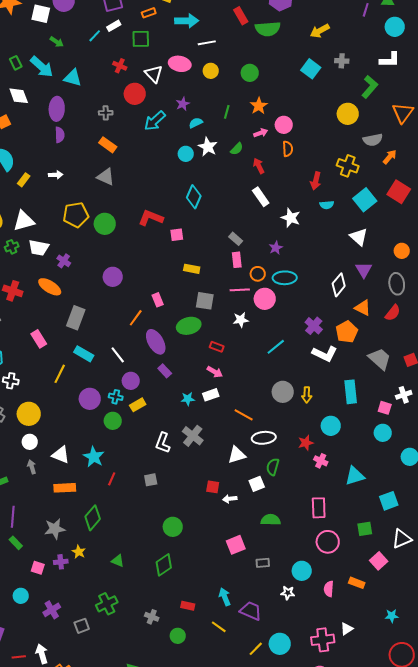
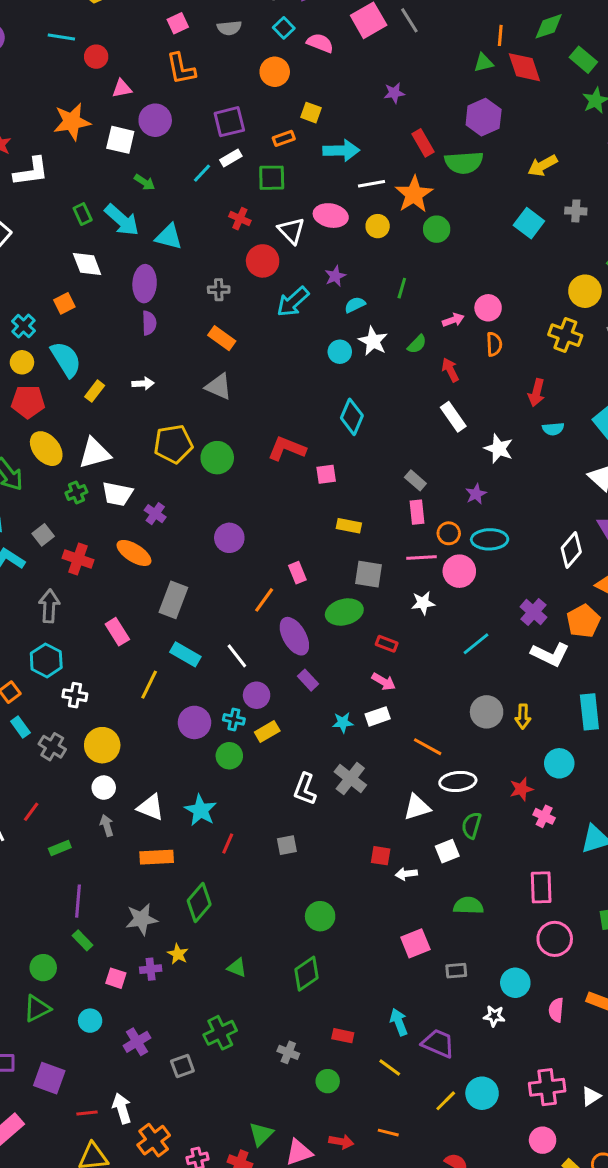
orange star: (259, 106) -> (414, 194), moved, size x1.4
yellow cross: (348, 166) -> (565, 335), moved
white triangle: (347, 629) -> (591, 1096), moved

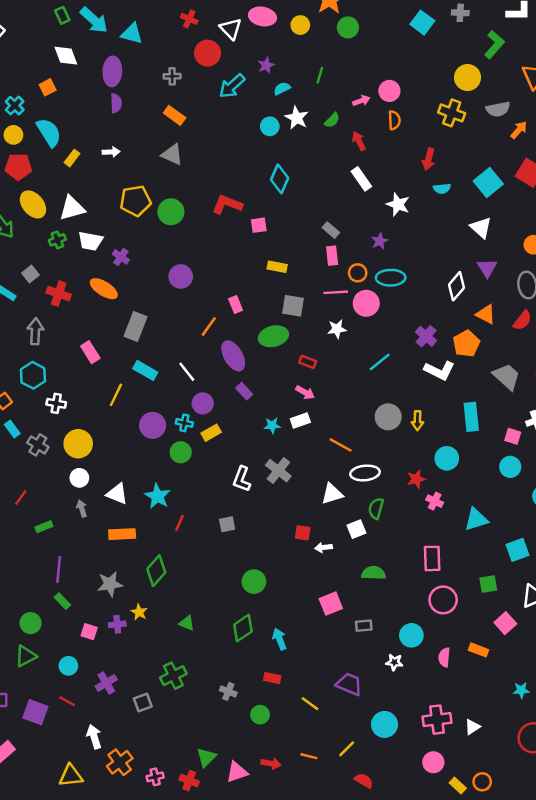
cyan arrow: (399, 1022) -> (280, 639), moved
yellow line: (446, 1101) -> (347, 749), moved
red line: (87, 1113) -> (67, 701), moved, turned 35

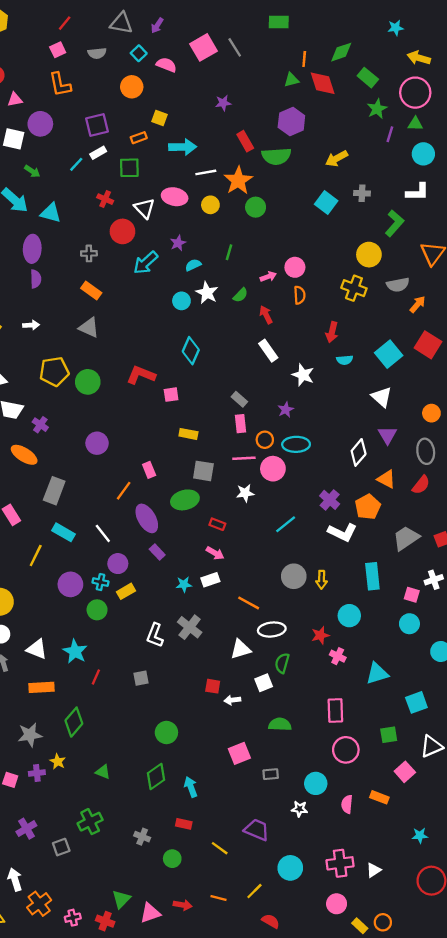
gray trapezoid: (507, 377) -> (406, 538), turned -76

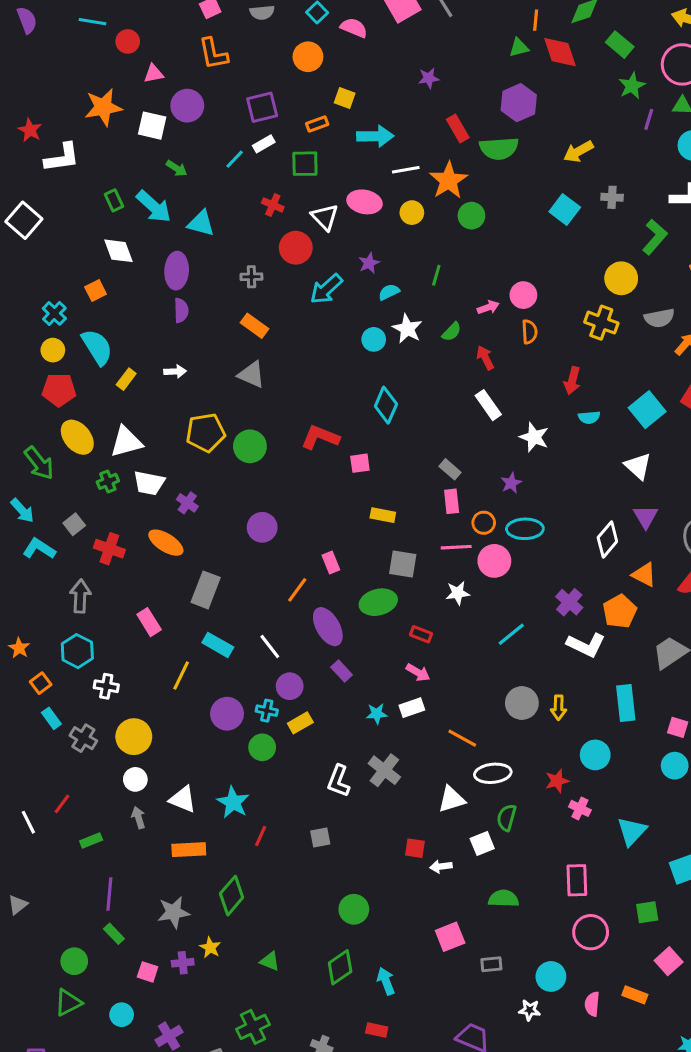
cyan triangle: (377, 673) -> (632, 831), turned -30

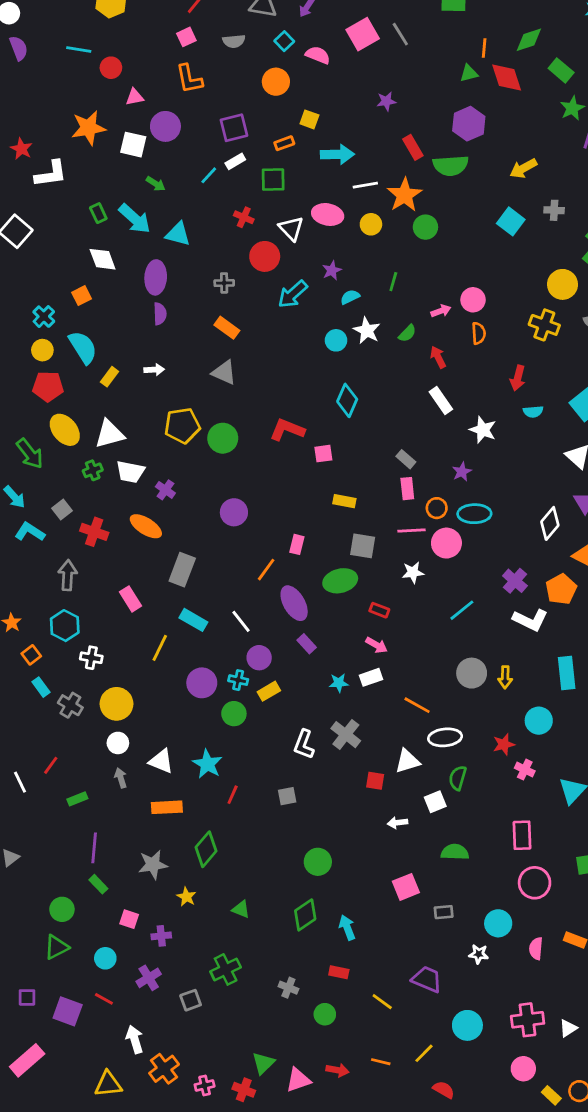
pink rectangle: (331, 562) -> (297, 544), turned 36
red square: (415, 848) -> (375, 781), moved
purple cross: (183, 963) -> (161, 936), moved

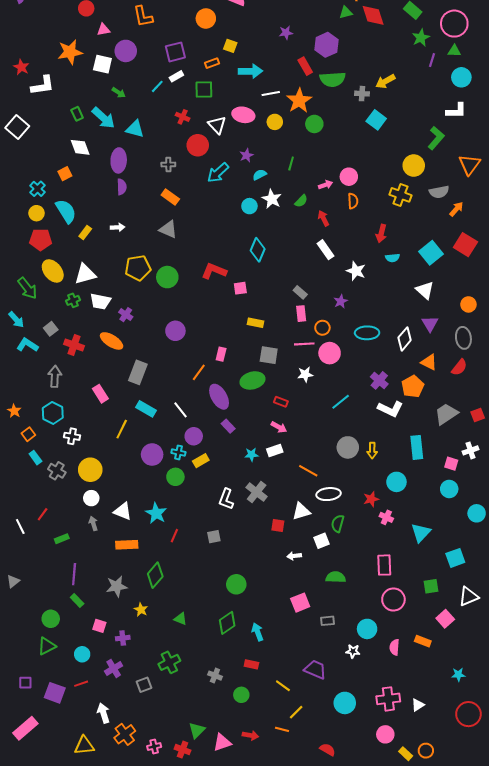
purple hexagon: (469, 124) -> (327, 45), moved
gray cross: (554, 210) -> (362, 94), moved
cyan ellipse: (474, 514) -> (367, 333), moved
red line: (104, 999) -> (81, 684), turned -48
yellow line: (424, 1053) -> (296, 712), moved

